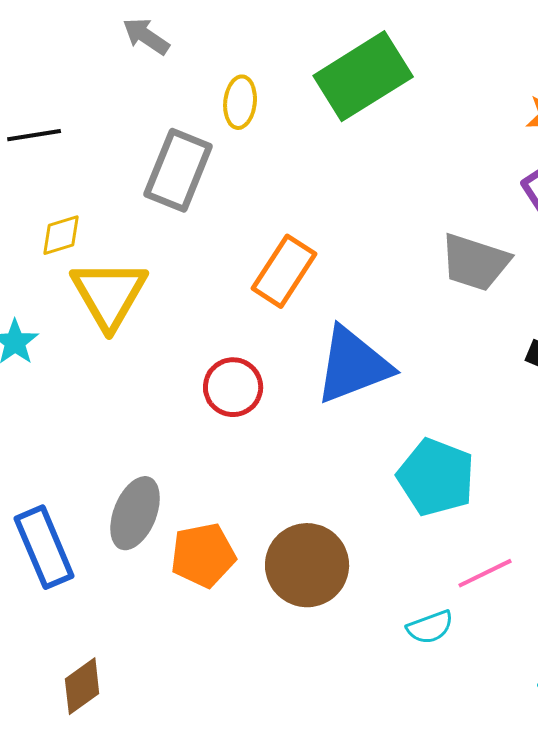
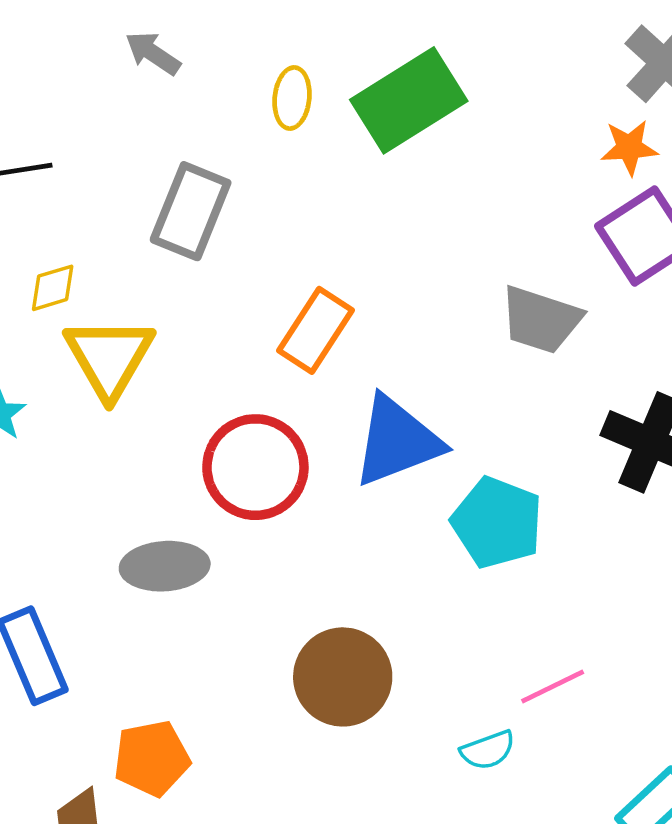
yellow ellipse: (240, 102) -> (292, 98), moved
red circle: (233, 387) -> (255, 467), size x1.5
cyan pentagon: (436, 477) -> (497, 523), moved
gray ellipse: (135, 513) -> (165, 566), moved, turned 64
orange pentagon: (203, 555) -> (152, 758), moved

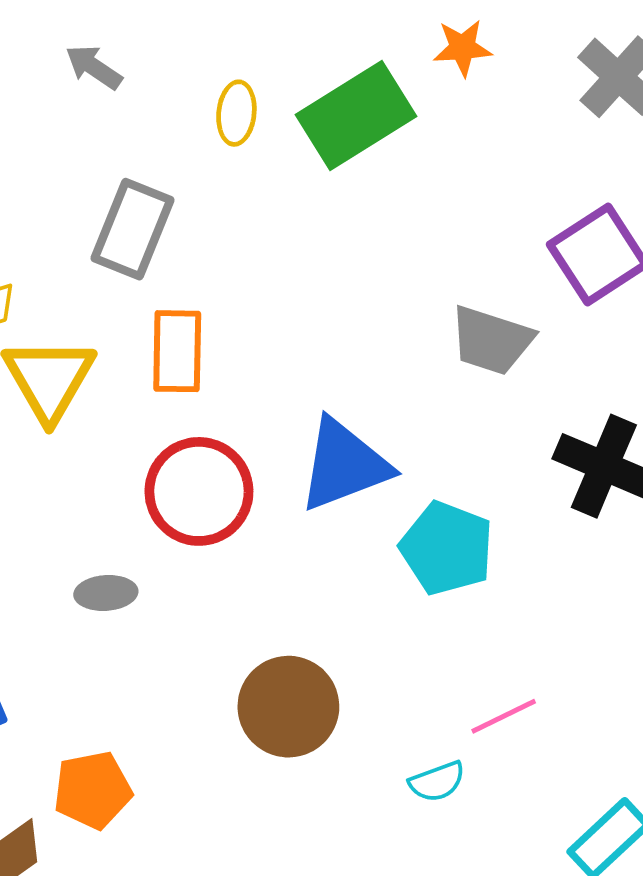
orange star: (629, 148) -> (462, 48), moved
orange rectangle: (316, 330) -> (177, 351), moved, turned -32
gray ellipse: (165, 566) -> (106, 593), size x0.7

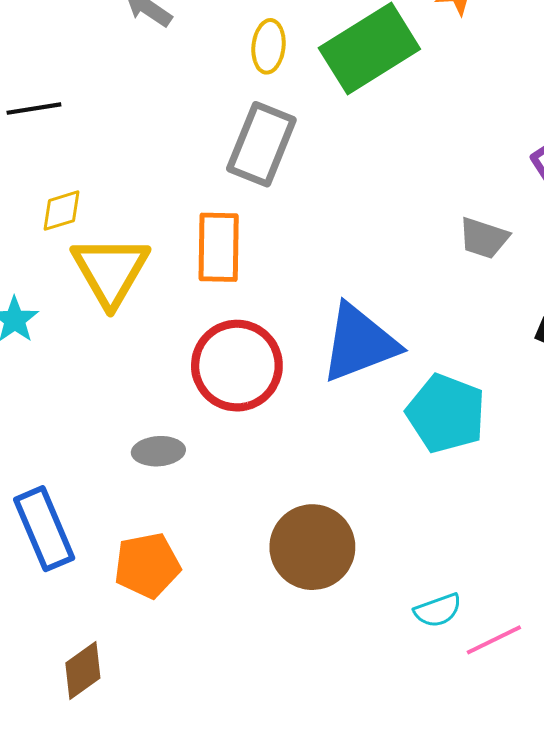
gray rectangle: (132, 229) -> (261, 144), moved
gray trapezoid: (491, 340) -> (484, 238), size x0.7
pink line: (504, 716) -> (494, 640), moved
orange pentagon: (93, 790) -> (147, 565), moved

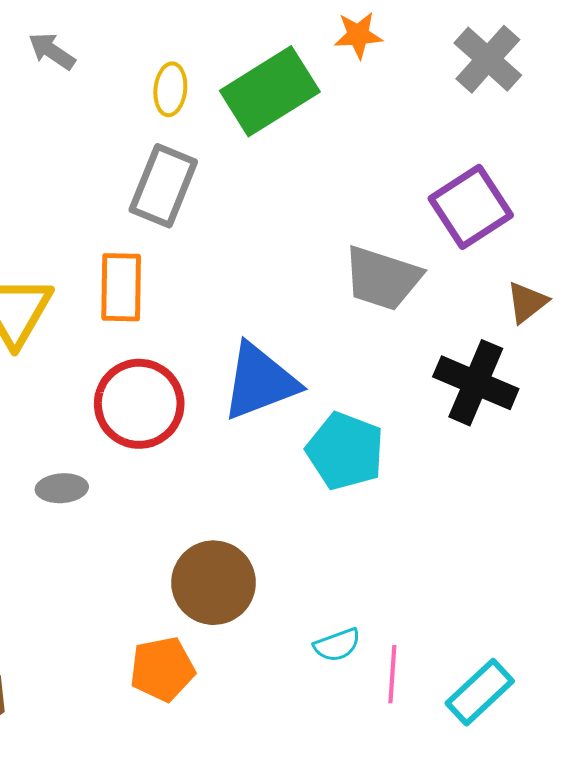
gray trapezoid: (484, 238) -> (382, 278), size x1.6
orange pentagon: (147, 565) -> (162, 669), moved
pink line: (494, 640) -> (392, 674), turned -60

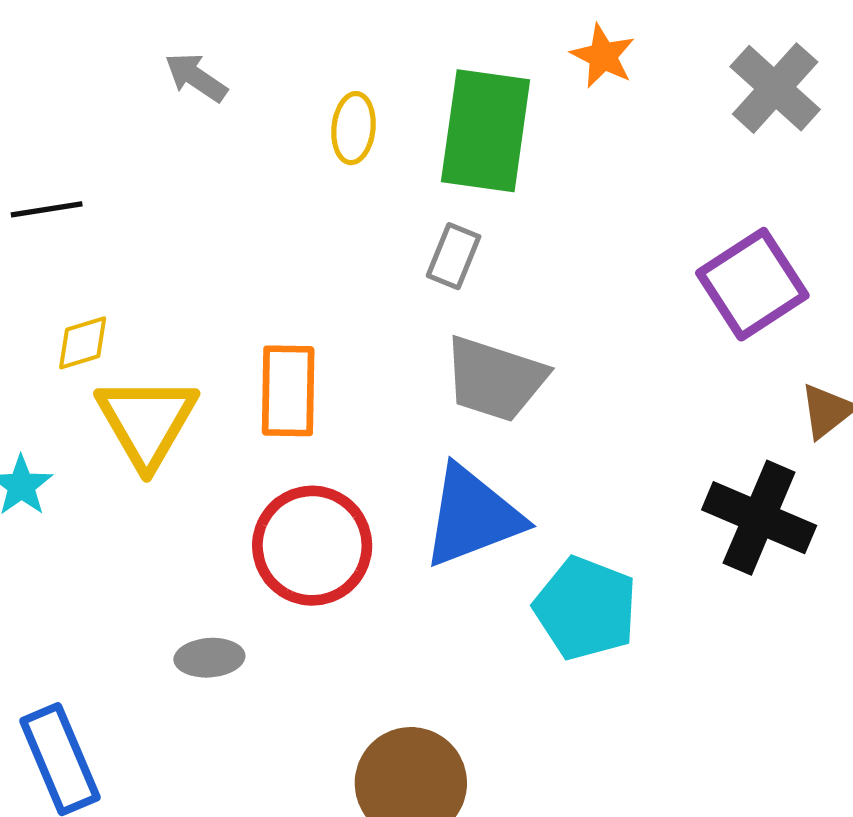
orange star: (358, 35) -> (603, 56), turned 30
green rectangle: (270, 91) -> (486, 131), turned -50
gray rectangle: (163, 186) -> (454, 256), moved, size x0.6
gray trapezoid: (382, 278) -> (495, 379), moved

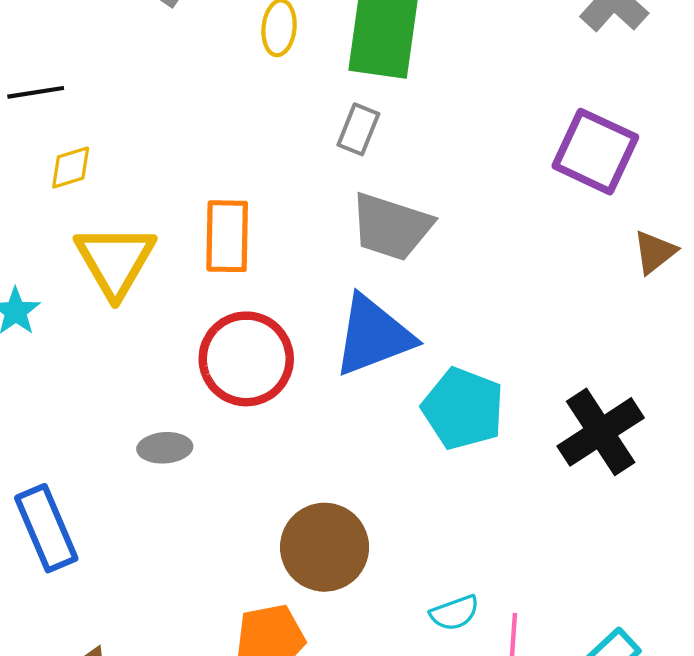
purple square: (752, 284) -> (595, 152), turned -32
yellow diamond: (83, 343) -> (71, 167), moved
black cross: (759, 518) -> (601, 432), moved, turned 34

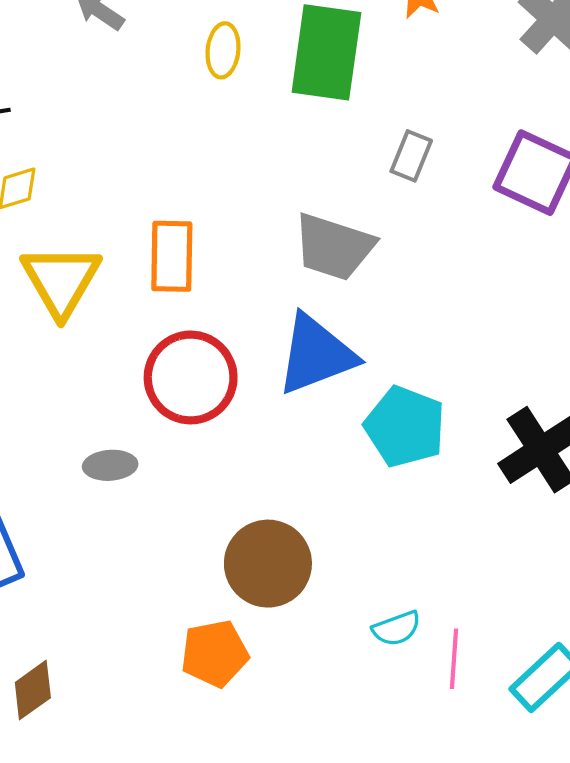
gray rectangle: (358, 129) -> (411, 156), moved

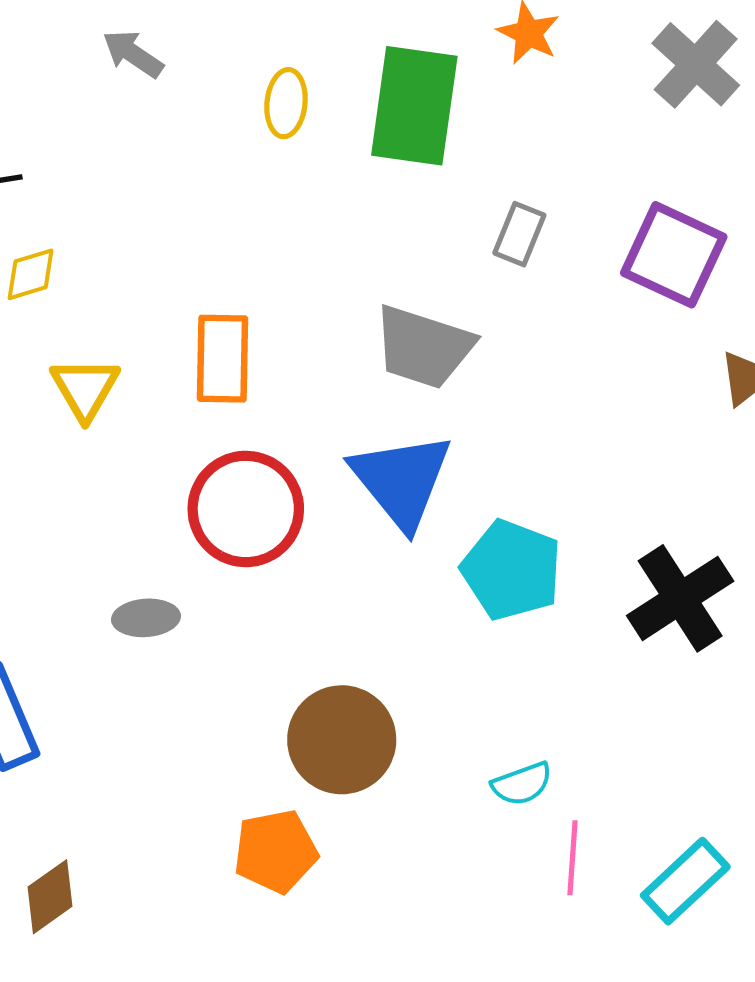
yellow triangle: (61, 280) -> (85, 388), size x0.7
blue triangle: (316, 354) -> (401, 480), turned -48
cyan semicircle: (397, 628) -> (522, 784), moved

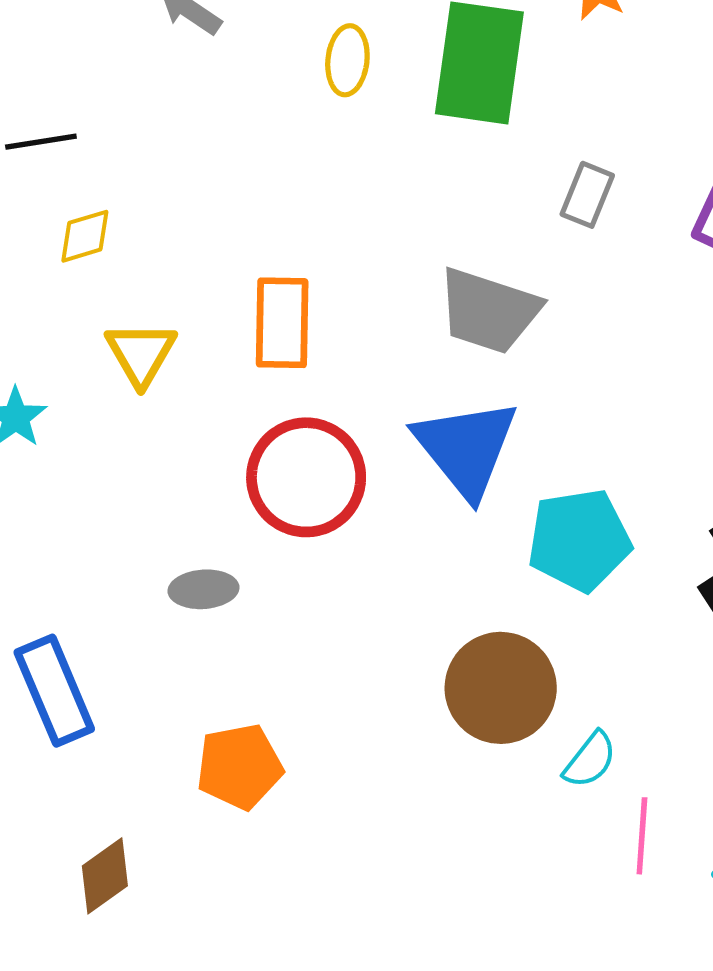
cyan pentagon: (512, 570) -> (579, 540), turned -30
brown circle: (342, 740) -> (501, 688), moved
cyan semicircle: (522, 784) -> (590, 760), turned -32
orange pentagon: (276, 851) -> (239, 767), moved

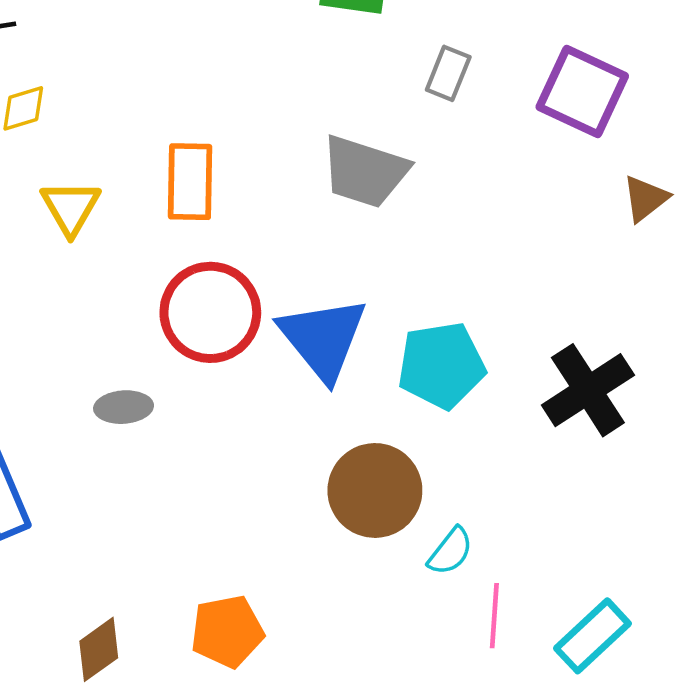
blue triangle: (466, 448) -> (323, 338), moved
orange pentagon: (239, 767) -> (227, 631), moved
brown diamond: (105, 876) -> (99, 649), moved

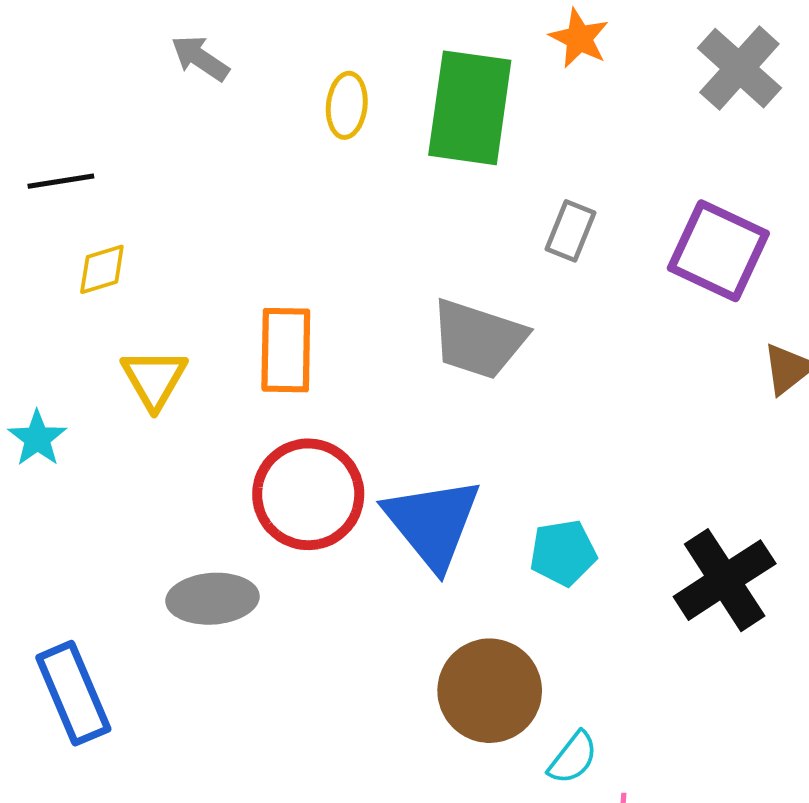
cyan pentagon: (441, 365) -> (563, 553), size x0.7
gray ellipse: (124, 407) -> (213, 599), size x1.4

